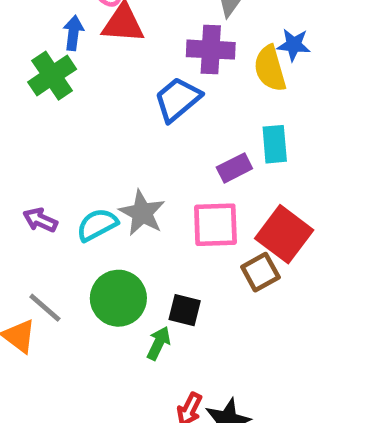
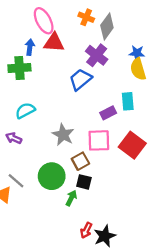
purple cross: (211, 50) -> (97, 55), turned 35
yellow semicircle: (270, 68) -> (138, 69), moved
green cross: (52, 76) -> (19, 68), turned 30
cyan semicircle: (97, 225) -> (25, 111), moved
brown square: (260, 272) -> (80, 161), moved

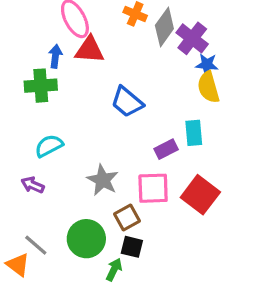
purple cross: (97, 55) -> (192, 38), moved
blue trapezoid: (80, 79) -> (127, 102), turned -100

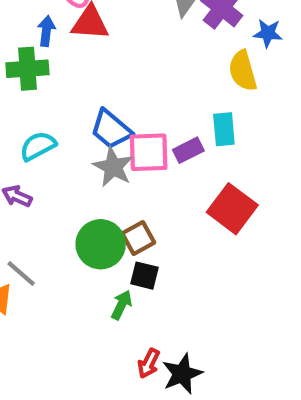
blue star: (207, 64) -> (268, 33), moved
blue trapezoid: (127, 102) -> (111, 129), moved
gray star: (103, 180) -> (113, 167), moved
pink square: (153, 188) -> (149, 152), moved
green circle: (86, 239) -> (101, 244), moved

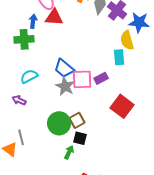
blue star: (268, 33) -> (139, 22), size x1.5
cyan rectangle: (224, 129) -> (119, 57), moved
gray line: (21, 274) -> (21, 137), turned 35

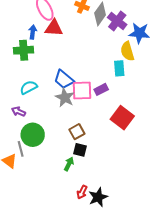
green circle: (59, 123) -> (33, 135), moved

